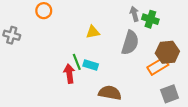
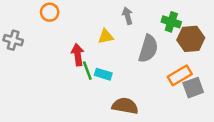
gray arrow: (134, 14) -> (128, 16), moved
brown hexagon: (167, 52) -> (191, 39), moved
red arrow: (69, 74) -> (78, 55), moved
gray square: (170, 94) -> (193, 88), moved

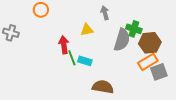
green cross: (171, 22) -> (134, 29), moved
brown hexagon: (191, 39) -> (150, 43), moved

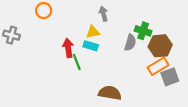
gray arrow: (105, 13) -> (103, 14), moved
gray semicircle: (122, 40) -> (130, 43), size x0.7
cyan rectangle: (85, 61) -> (91, 46), moved

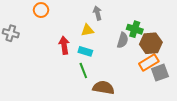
cyan rectangle: (91, 46) -> (85, 51), moved
green line: (77, 62) -> (83, 70), moved

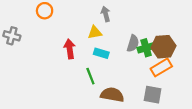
green cross: (135, 29) -> (146, 48), moved, turned -35
cyan rectangle: (85, 51) -> (101, 53), moved
gray square: (160, 73) -> (153, 95), moved, turned 30

